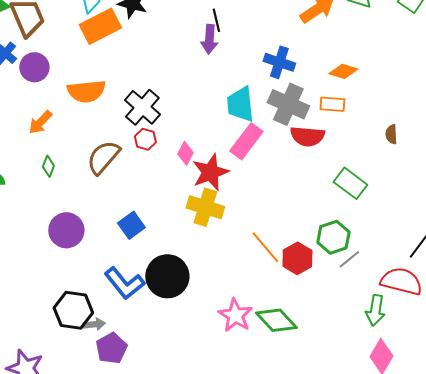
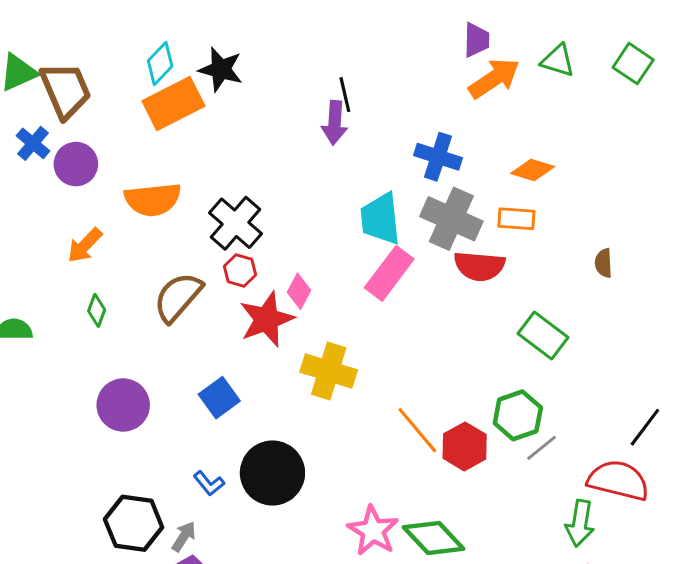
red star: (210, 172) -> (267, 319), moved
blue L-shape: (124, 283) -> (209, 483), size x0.5
gray arrow: (94, 324) -> (184, 537), moved, turned -50

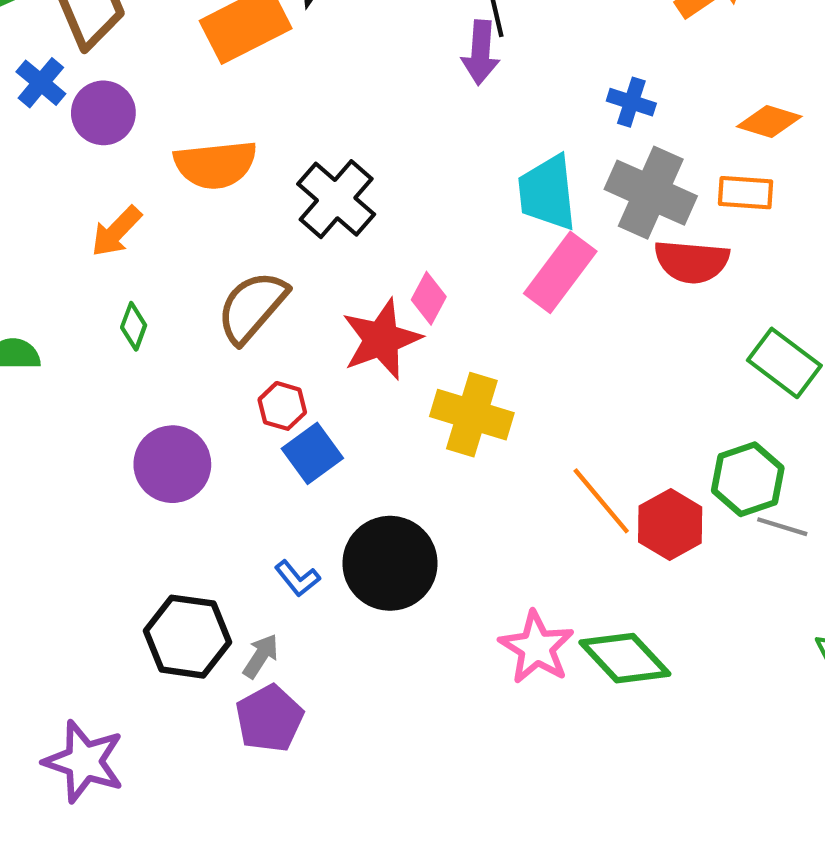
blue cross: (438, 157) -> (631, 102), size x0.7
red hexagon: (240, 270) -> (282, 406), moved
gray line: (541, 448) -> (782, 527), turned 56

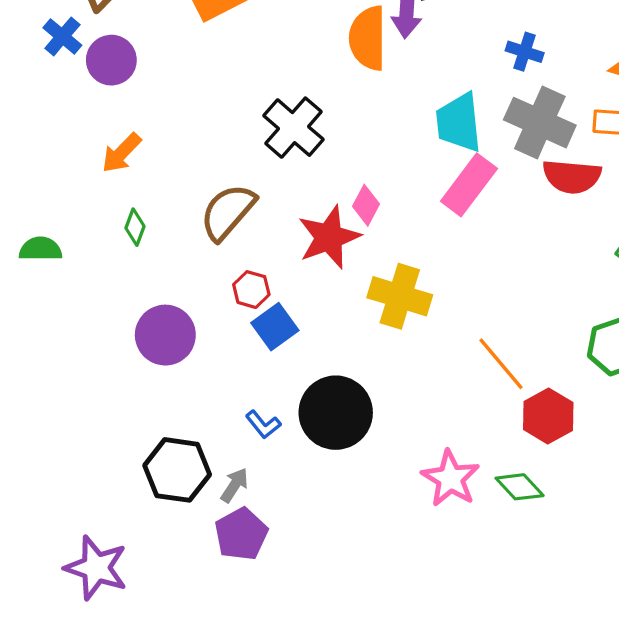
orange semicircle: (215, 165) -> (368, 38), moved, turned 96
red hexagon: (670, 525) -> (548, 416), moved
green diamond: (625, 658) -> (520, 487), size x0.7

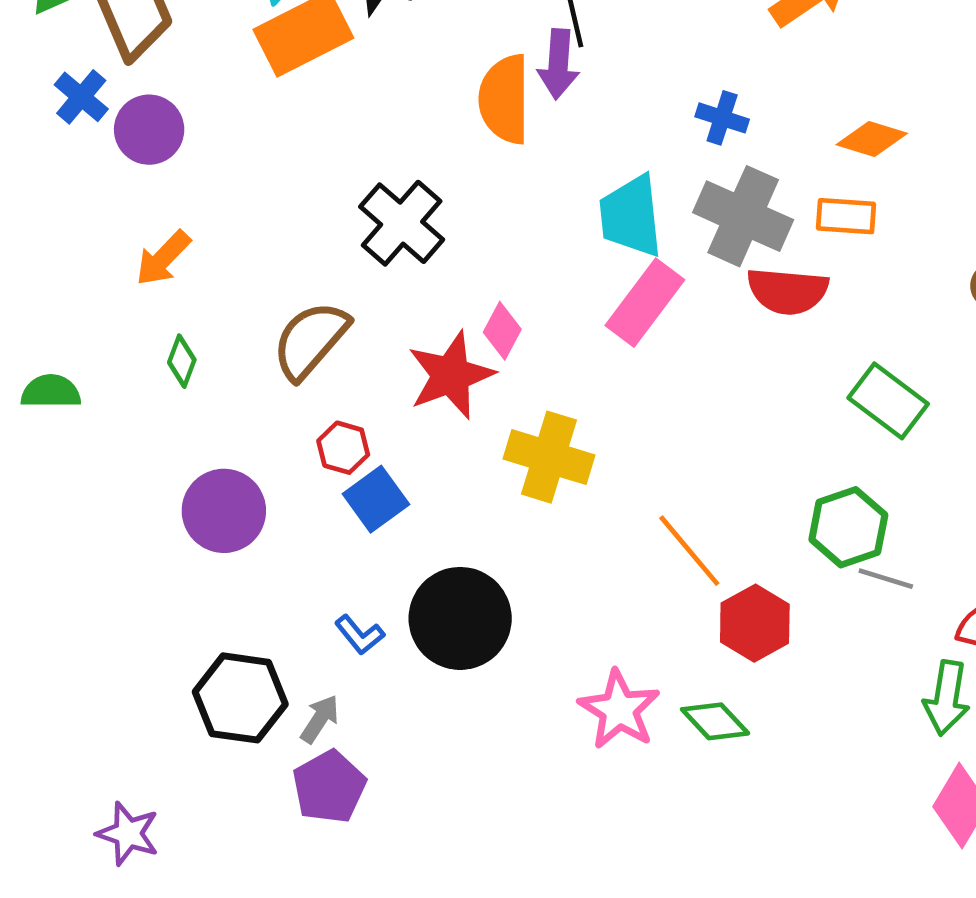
purple star: (96, 568) -> (128, 834), size x0.7

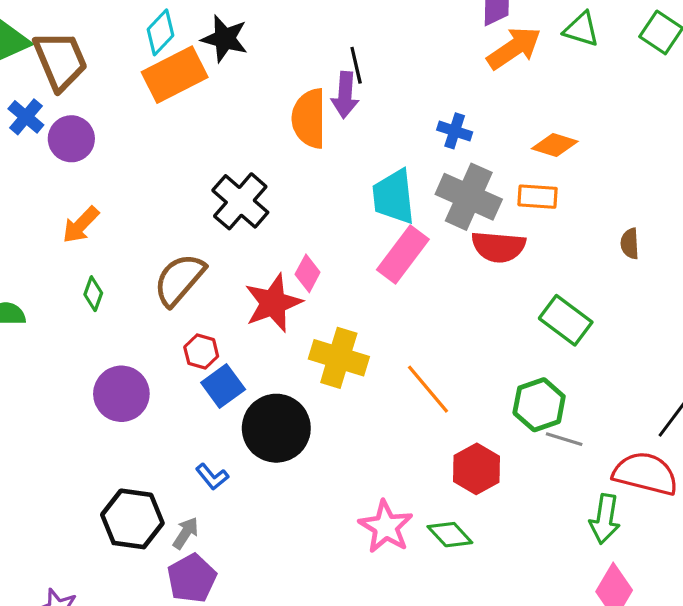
orange line: (689, 551) -> (428, 389), moved
black circle: (460, 618) -> (276, 428), moved

